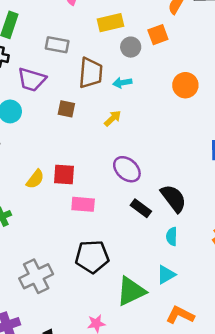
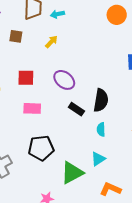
orange circle: (185, 85) -> (117, 15), moved
red square: (64, 175) -> (26, 78), moved
black semicircle: (174, 198) -> (101, 100), turned 50

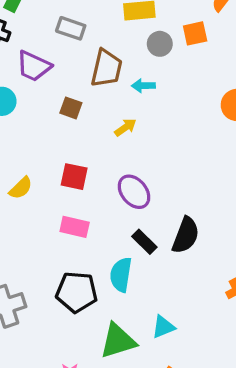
cyan semicircle: (101, 129) -> (121, 275), moved, size x1.5

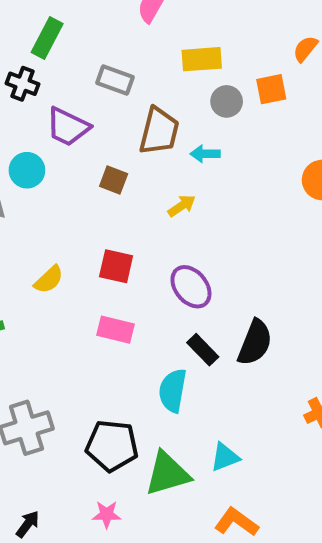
black pentagon: (77, 292) -> (112, 446), moved

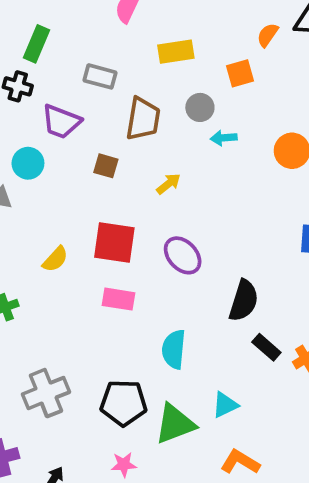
gray circle: (227, 101) -> (200, 107), moved
cyan arrow: (205, 154) -> (224, 138), moved
red square: (116, 266) -> (114, 243), size x1.4
black rectangle: (203, 350) -> (266, 347), moved

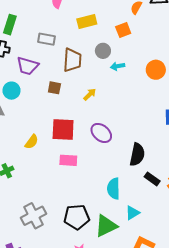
cyan semicircle: (174, 349) -> (114, 189), moved

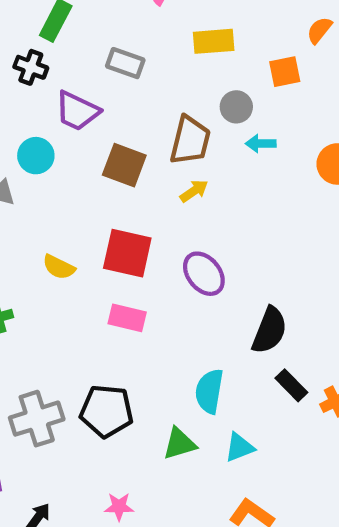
brown trapezoid: (72, 60) -> (190, 140), moved
brown square: (54, 88) -> (124, 165), size x1.5
yellow semicircle: (32, 142) -> (59, 267), turned 70
black pentagon: (77, 217) -> (107, 411), moved
green triangle: (106, 226) -> (179, 444), moved, size x0.7

